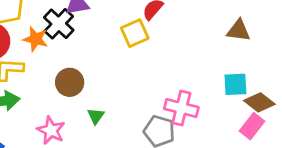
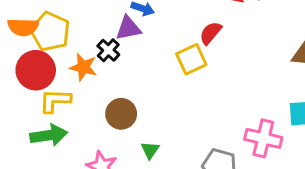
black cross: (59, 24) -> (108, 50), size x0.7
pink cross: (181, 108) -> (263, 138), moved

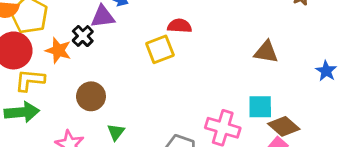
red semicircle: (211, 33) -> (180, 26), turned 50

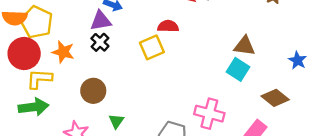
black cross: (83, 36) -> (100, 42), moved
cyan square: (260, 107) -> (238, 69), moved, turned 35
brown diamond: (284, 126) -> (275, 98), moved

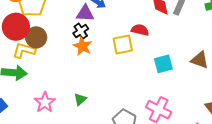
orange star: (63, 52) -> (83, 46), moved
cyan square: (238, 69) -> (163, 64), moved, turned 30
brown circle: (93, 91) -> (36, 37), moved

